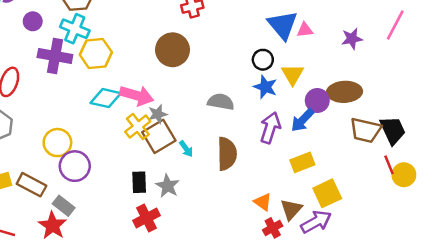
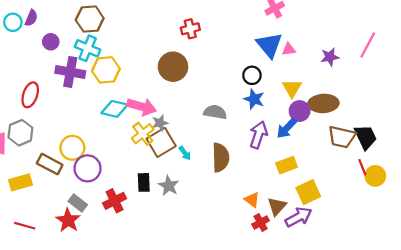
yellow triangle: (293, 75) -> (292, 88), moved
brown rectangle: (31, 185) -> (50, 164), moved
red cross: (147, 218) -> (115, 201), moved

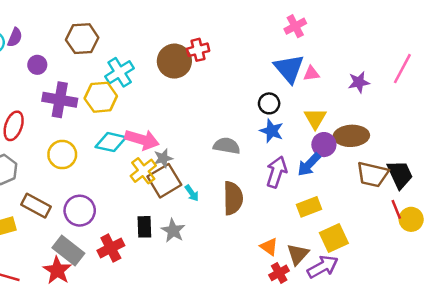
cyan cross: (88, 48) -> (120, 72), moved, turned 35
brown circle: (173, 67) -> (174, 61), moved
yellow circle: (72, 148) -> (62, 155), moved
gray rectangle: (78, 203) -> (68, 250), size x1.4

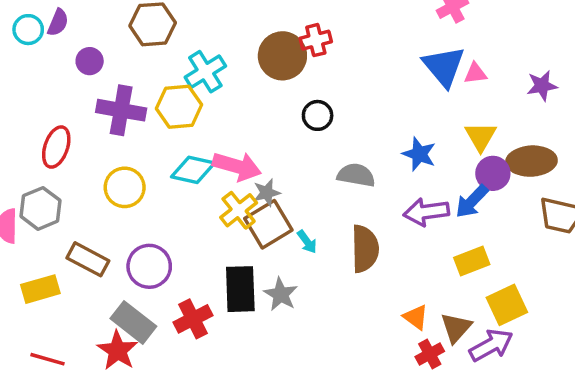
black circle: (269, 103) -> (318, 115), moved
purple arrow: (277, 172) -> (426, 212), turned -116
black rectangle: (144, 227) -> (240, 289), size x1.5

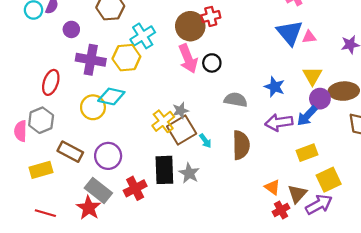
pink arrow: (237, 166) -> (188, 59), moved, turned 52
cyan diamond: (193, 170) -> (111, 96), moved

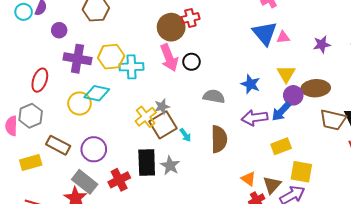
cyan cross: (143, 36) -> (131, 67), moved, turned 30
yellow square: (329, 180) -> (301, 172), turned 35

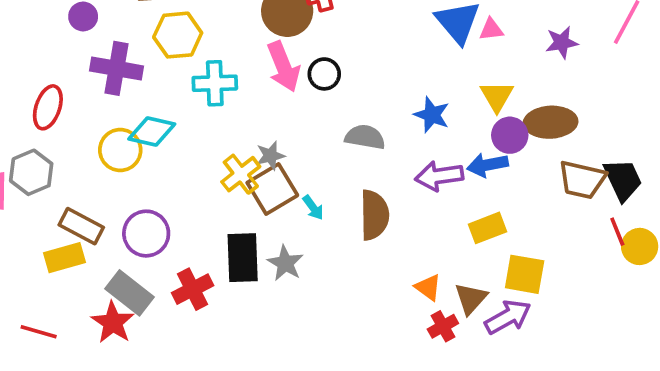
yellow hexagon: (111, 57) -> (178, 35), moved
blue arrow: (281, 112) -> (487, 165), turned 35
yellow rectangle: (31, 163) -> (65, 258), moved

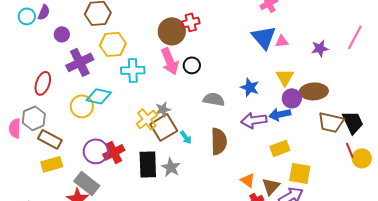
purple cross: (117, 68) -> (80, 62), turned -36
brown rectangle: (81, 226) -> (50, 139), moved
red cross: (193, 289) -> (114, 152), moved

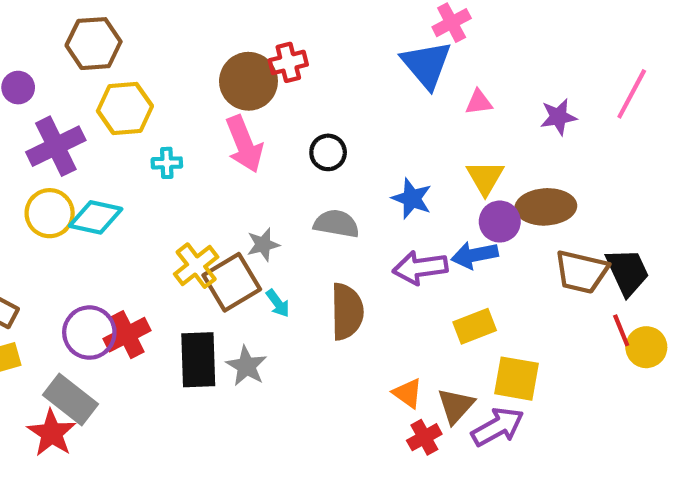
blue triangle: (264, 37) -> (426, 65), moved
black circle: (192, 65) -> (328, 152), moved
cyan cross: (133, 70) -> (167, 163), size x0.6
yellow circle: (82, 106) -> (50, 213), moved
gray star: (163, 109) -> (263, 245), moved

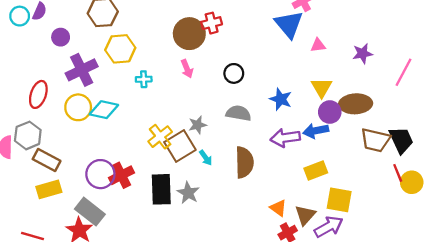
pink line: (632, 94) -> (404, 72), moved
pink arrow: (244, 144) -> (187, 69), size x0.6

